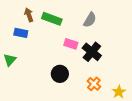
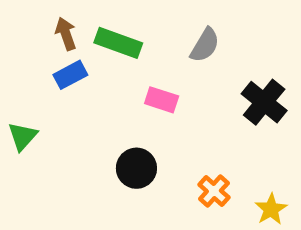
blue rectangle: (21, 33) -> (70, 75), moved, turned -40
black cross: (92, 52) -> (264, 102), moved

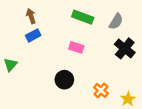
green rectangle: (118, 43) -> (83, 17), moved
gray semicircle: (205, 45) -> (116, 21), moved

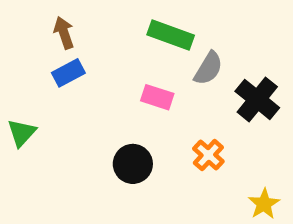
gray semicircle: (116, 21) -> (208, 68), moved
orange cross: (101, 90) -> (208, 155), moved

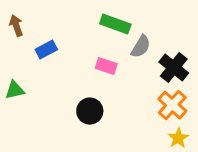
brown arrow: (64, 33) -> (16, 26), moved
green triangle: (22, 133) -> (15, 90), turned 35
orange cross: (208, 155) -> (172, 105), moved, size x1.4

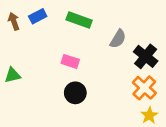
green rectangle: (115, 24) -> (79, 20), moved
blue rectangle: (46, 50) -> (38, 16), moved
pink rectangle: (106, 66) -> (70, 61), moved

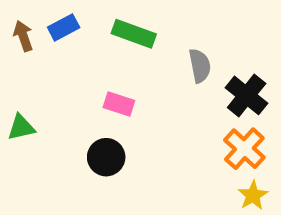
gray semicircle: (118, 39) -> (200, 66), turned -42
black circle: (75, 93) -> (106, 157), moved

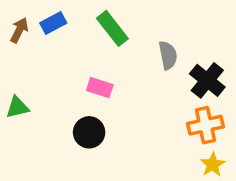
green rectangle: (134, 34) -> (112, 28), turned 32
brown arrow: (23, 36) -> (19, 30), turned 45
orange cross: (244, 149) -> (205, 125), turned 36

